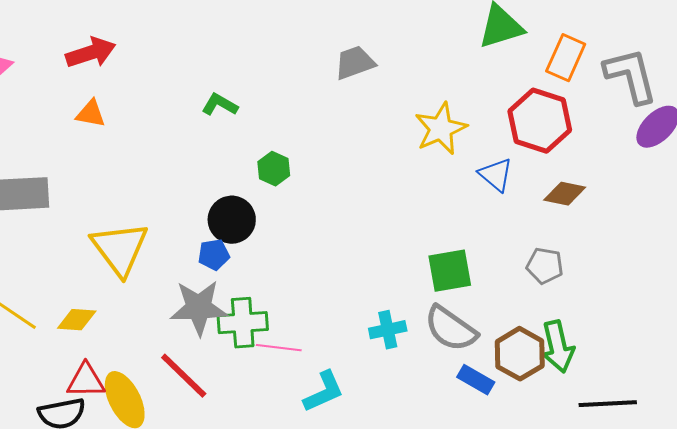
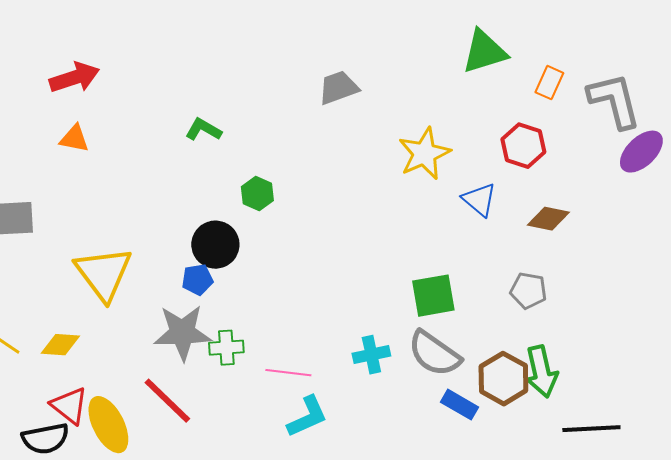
orange rectangle: (566, 58) -> (549, 83), size x0.7
red hexagon: (540, 121) -> (523, 146), size x0.7
green cross: (243, 323) -> (226, 348), size x0.7
pink line: (279, 348) -> (288, 373), moved
red triangle: (86, 381) -> (69, 406), turned 39

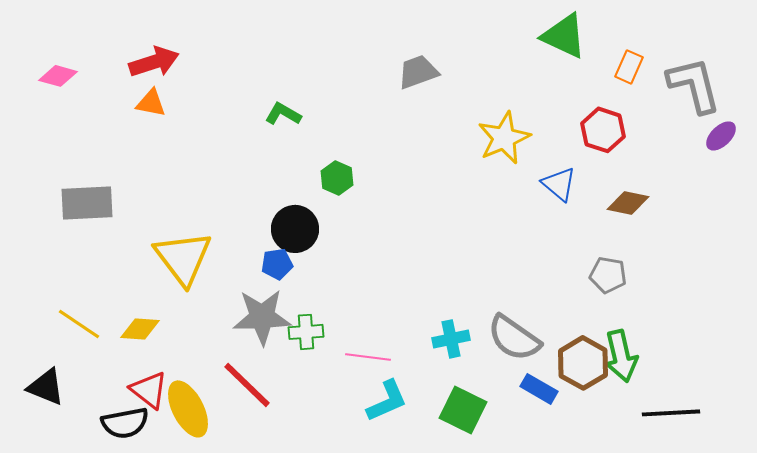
green triangle: (484, 52) -> (564, 36), turned 42
orange triangle: (74, 139) -> (151, 103), moved
purple ellipse: (641, 152) -> (721, 136), size x0.7
green square: (433, 296) -> (463, 410), moved, turned 36

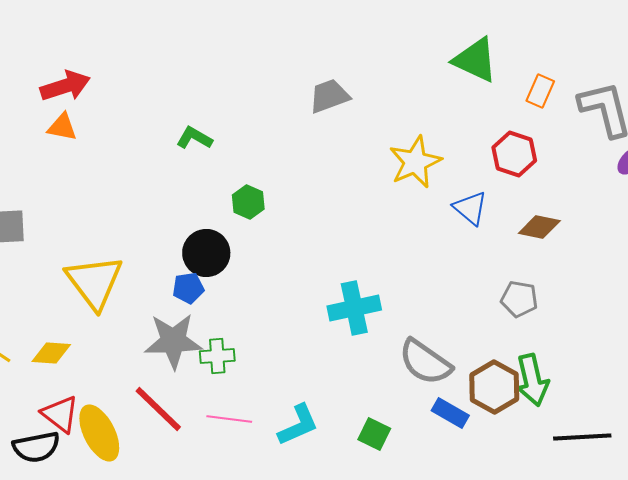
cyan cross: (451, 339) -> (354, 308), moved, size x1.4
pink line: (368, 357) -> (229, 419), moved
green square: (463, 410) -> (374, 434), size x0.7

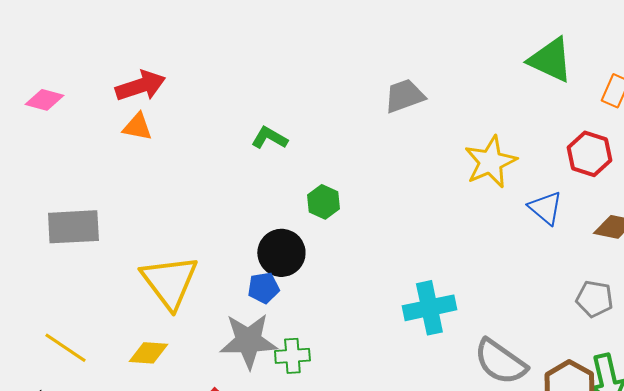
yellow diamond: (51, 353) -> (148, 353), moved

